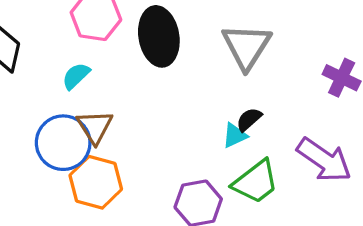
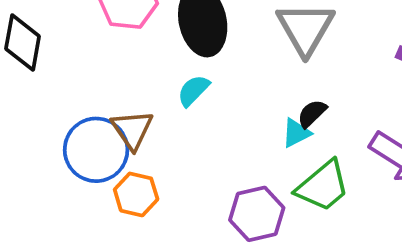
cyan semicircle: (76, 76) -> (193, 91), moved
orange hexagon: (96, 182) -> (136, 194), size x0.7

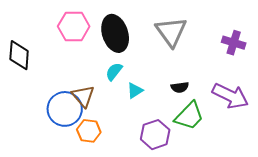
black semicircle: (312, 114) -> (180, 87), moved, turned -138
cyan triangle: (296, 133) -> (135, 91), moved

